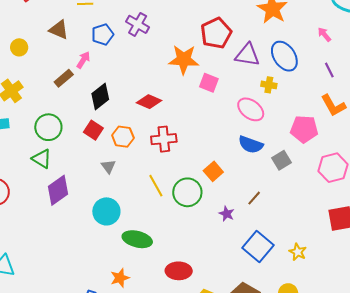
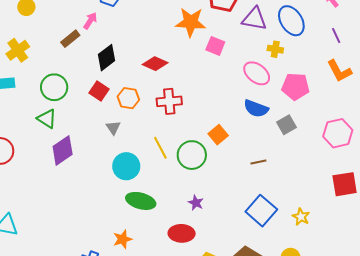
pink pentagon: (304, 129) -> (296, 86), moved
brown line: (254, 198) -> (258, 162), turned 35
cyan circle: (106, 211) -> (126, 166), moved
purple star: (227, 214) -> (196, 203), moved

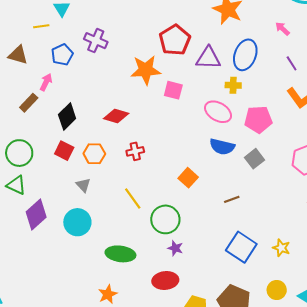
blue ellipse: (291, 21) -> (245, 55), turned 60
red cross: (169, 101) -> (135, 151), size x0.7
green circle: (192, 155) -> (165, 219), moved
cyan circle: (126, 166) -> (77, 222), moved

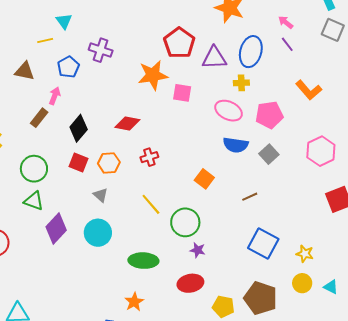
purple line: (292, 63) -> (287, 44), moved
yellow star: (281, 248) -> (305, 254), moved

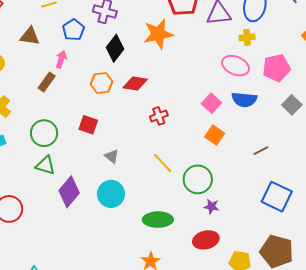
pink square: (182, 93) -> (211, 103), moved, turned 36
black diamond: (79, 128) -> (115, 48), moved
gray square: (269, 154) -> (292, 105), moved
orange hexagon: (109, 163) -> (102, 83), moved

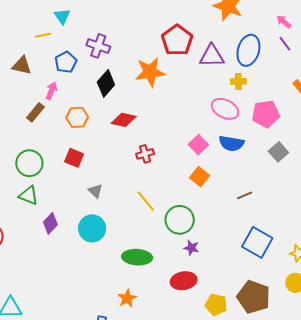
orange hexagon: (102, 83) -> (77, 117), moved
purple diamond: (69, 192) -> (50, 223), size x0.7

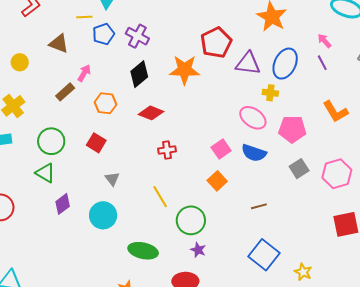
blue pentagon: (66, 62) -> (103, 34), moved

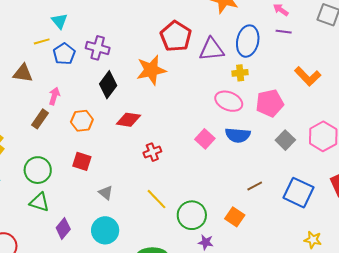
purple line: (322, 63) -> (284, 32), turned -42
orange square: (217, 181) -> (235, 217), moved
blue square: (264, 255) -> (298, 193), moved

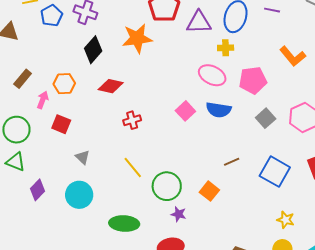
pink arrow: (54, 96) -> (43, 100), moved

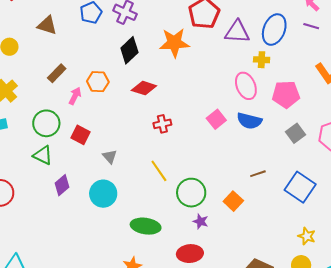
pink ellipse: (212, 75) -> (246, 86), turned 36
red square: (61, 124) -> (80, 135), moved

